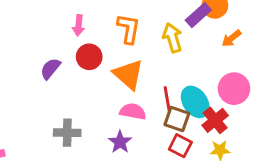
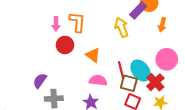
orange L-shape: (129, 29) -> (77, 22), moved
orange arrow: (231, 38) -> (162, 25), turned -32
purple semicircle: (50, 69) -> (40, 81), moved
orange triangle: (128, 74) -> (93, 55), size x0.7

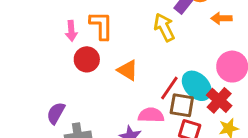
orange arrow: (162, 25) -> (221, 18), turned 80
red line: (121, 70) -> (169, 88), turned 54
pink semicircle: (98, 80) -> (151, 115), moved

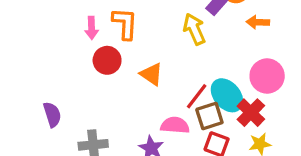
brown square: (182, 105) -> (209, 116), turned -30
purple semicircle: (56, 113) -> (52, 115), moved, turned 130

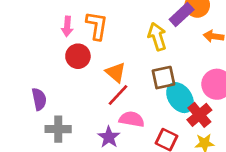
red line: (197, 96) -> (118, 95), moved
purple semicircle: (52, 115) -> (39, 99), moved
brown square: (209, 116) -> (163, 78), moved

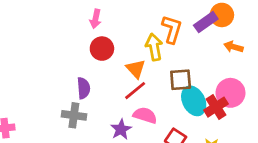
orange L-shape: (97, 26) -> (172, 29), moved
yellow arrow: (157, 37) -> (154, 47), moved
purple semicircle: (39, 99) -> (84, 88), moved
red cross: (199, 115) -> (216, 107), moved

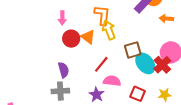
orange L-shape: (172, 29) -> (102, 15), moved
orange triangle: (136, 69) -> (88, 37), moved

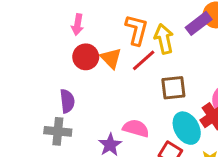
yellow arrow: (109, 30) -> (164, 39), moved
cyan ellipse: (145, 63) -> (187, 128), moved
red line: (101, 64) -> (144, 60), moved

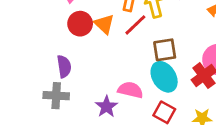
cyan ellipse: (187, 128) -> (164, 77), moved

